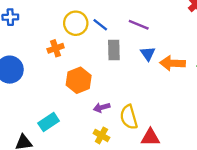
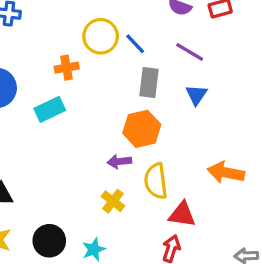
orange arrow: (173, 63) -> (226, 173), moved
orange hexagon: (79, 80) -> (142, 129), moved
cyan rectangle: (49, 122) -> (50, 109), moved

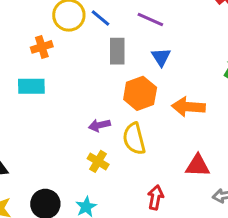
cyan rectangle: (50, 109) -> (31, 86), turned 32
orange hexagon: (142, 129) -> (140, 93), moved
orange arrow: (226, 173) -> (188, 107), moved
red triangle: (182, 214) -> (198, 166), moved

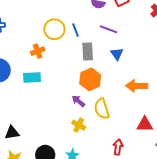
blue line: (101, 18) -> (76, 30), turned 32
orange hexagon: (140, 93) -> (90, 79), moved
purple arrow: (99, 125) -> (78, 101), turned 56

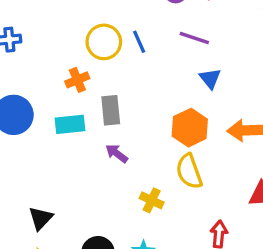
gray rectangle: (88, 51) -> (111, 110), moved
orange hexagon: (90, 79) -> (190, 128), moved
purple arrow: (78, 101) -> (117, 153), moved
black triangle: (12, 133) -> (41, 218), turned -35

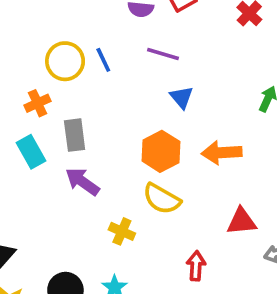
cyan rectangle: (70, 124) -> (31, 152), turned 68
purple arrow: (117, 153) -> (82, 182), size x1.4
yellow semicircle: (189, 171) -> (162, 199), turned -39

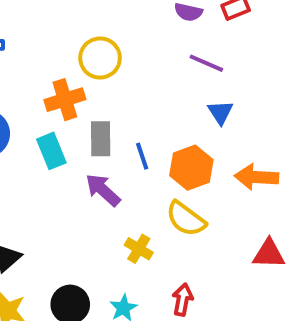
blue line: (103, 60) -> (142, 156), moved
orange cross: (38, 103) -> (65, 100), size x1.4
red arrow: (196, 266) -> (182, 300), moved

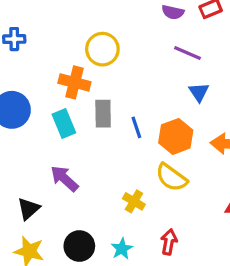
orange cross: (65, 100) -> (74, 82), turned 32
purple arrow: (103, 190) -> (64, 179), moved

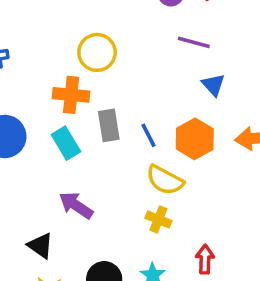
yellow semicircle: (171, 177) -> (165, 180), moved
black triangle: (29, 209) -> (40, 246), turned -35

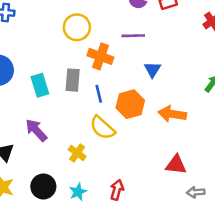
purple line: (194, 42) -> (133, 36), moved, turned -30
orange cross: (71, 95) -> (100, 56), moved
yellow cross: (158, 219) -> (77, 153), moved

